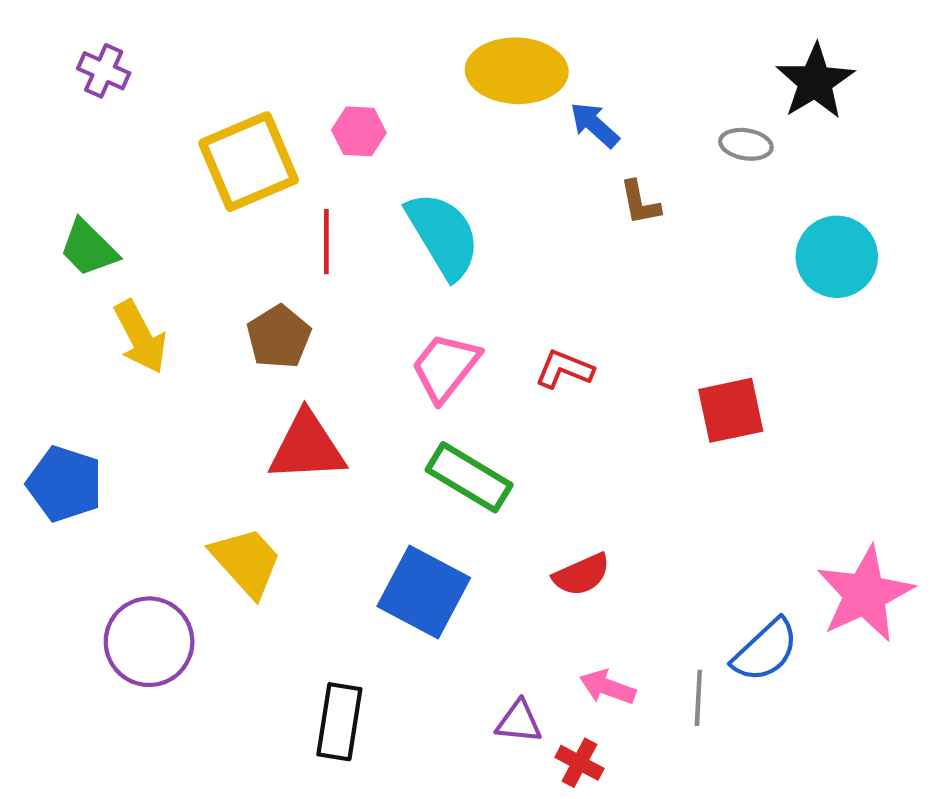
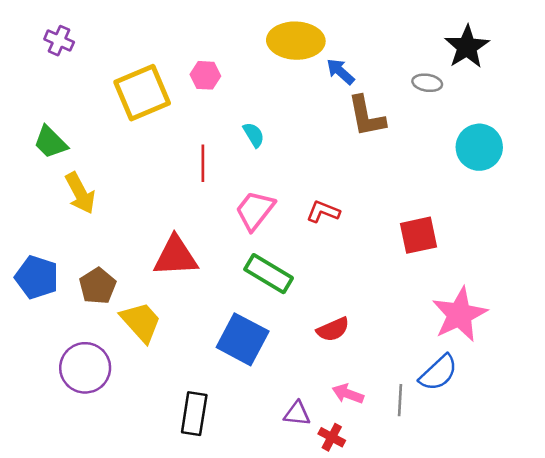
brown L-shape: (640, 203) -> (366, 116), size x1.6
cyan semicircle: (443, 235) -> (254, 135), size x0.5
red line: (326, 242) -> (203, 163), moved
brown pentagon: (279, 337) -> (98, 286), moved
pink star: (865, 594) -> (459, 315), moved

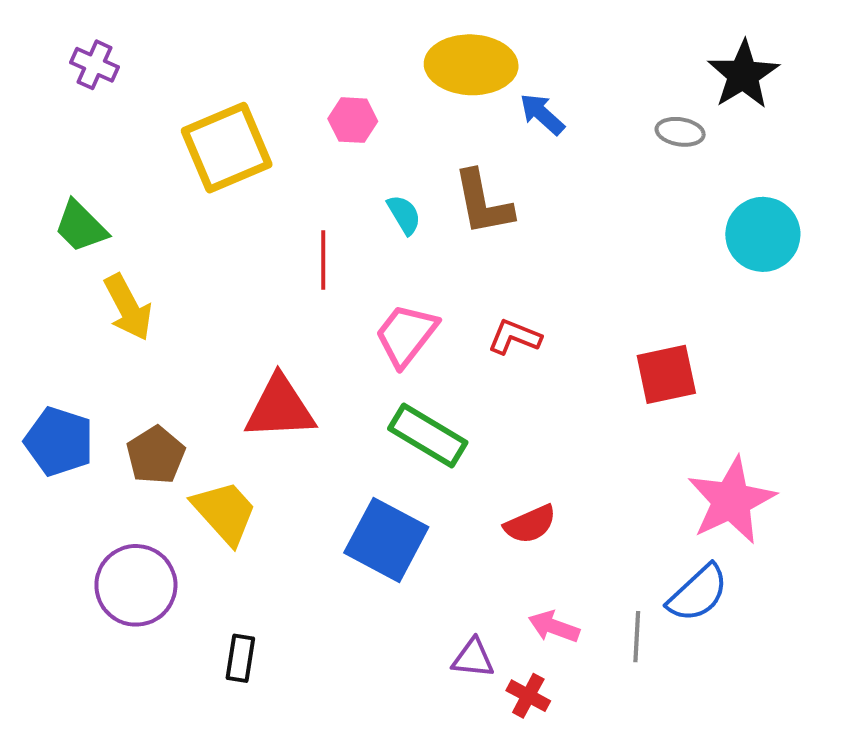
pink hexagon: (205, 75) -> (353, 120), moved
brown L-shape: (366, 116) -> (483, 203), moved
black rectangle: (194, 414) -> (240, 658), moved, size x0.7

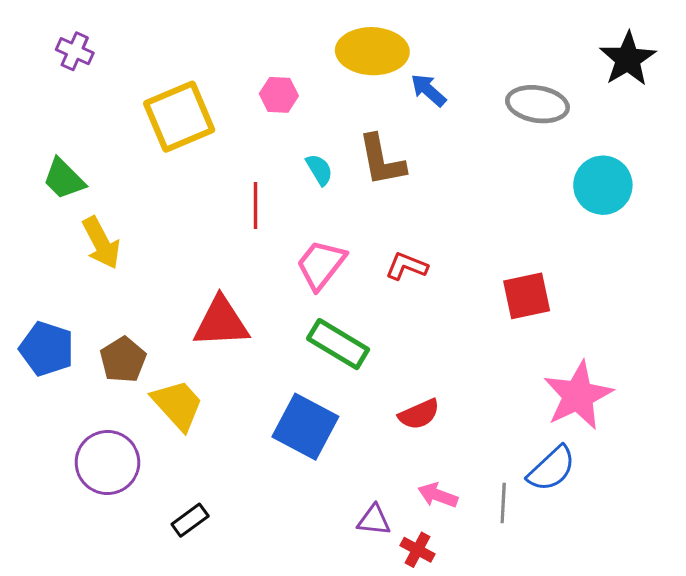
black star: (743, 75) -> (628, 59), moved
gray ellipse: (680, 132) -> (537, 104), size x1.6
black rectangle: (240, 658) -> (190, 520), turned 45

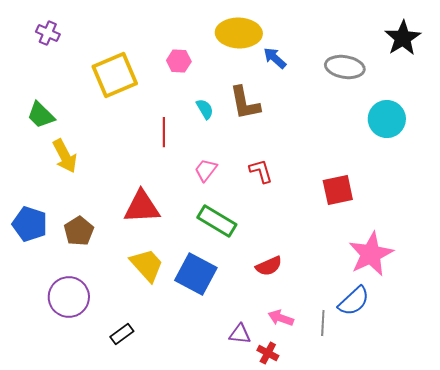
pink trapezoid: (321, 265) -> (206, 170), size x0.7
red L-shape: (407, 266) -> (261, 171), turned 52
yellow trapezoid: (178, 405) -> (147, 265), moved

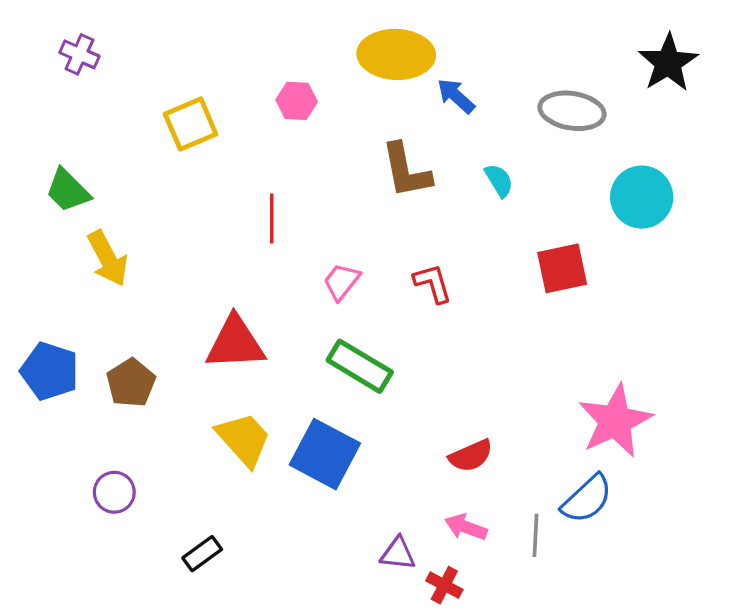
yellow square: (115, 75) -> (191, 124), size x0.7
cyan semicircle: (205, 109) -> (499, 180), moved
red square: (338, 190) -> (562, 268), moved
red semicircle: (269, 266) -> (471, 456), moved
purple circle: (69, 297) -> (114, 492), size x0.6

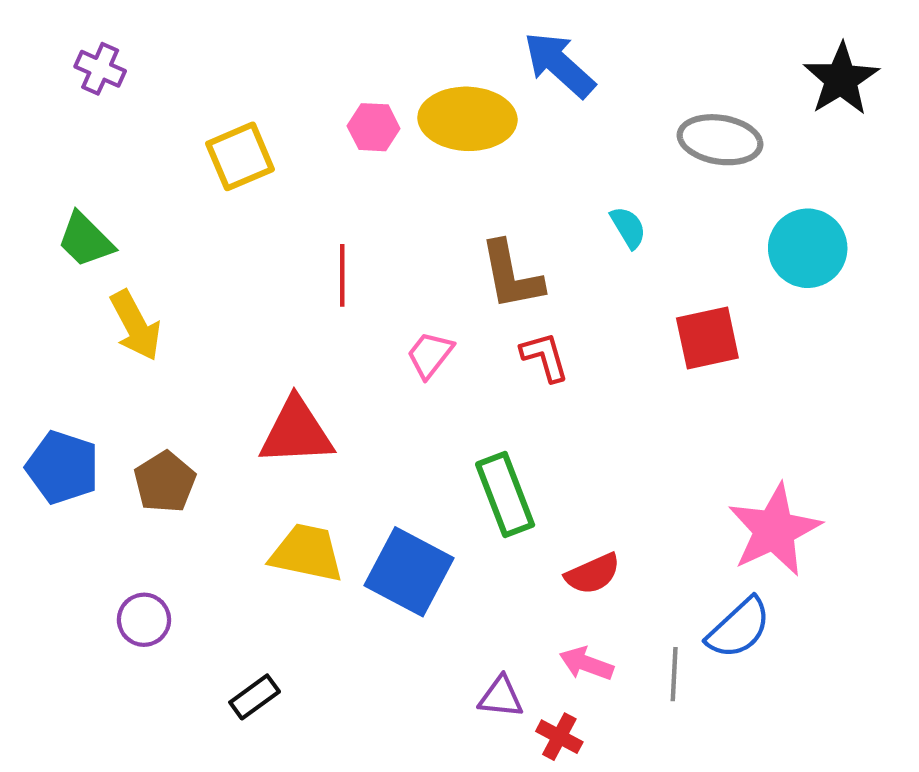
yellow ellipse: (396, 54) -> (467, 119), moved
blue arrow: (456, 96) -> (559, 65), moved, size x1.5
brown L-shape: (406, 171) -> (511, 275), moved
green rectangle: (360, 366) -> (505, 495), moved, turned 38
yellow trapezoid: (244, 439) -> (307, 553), turned -36

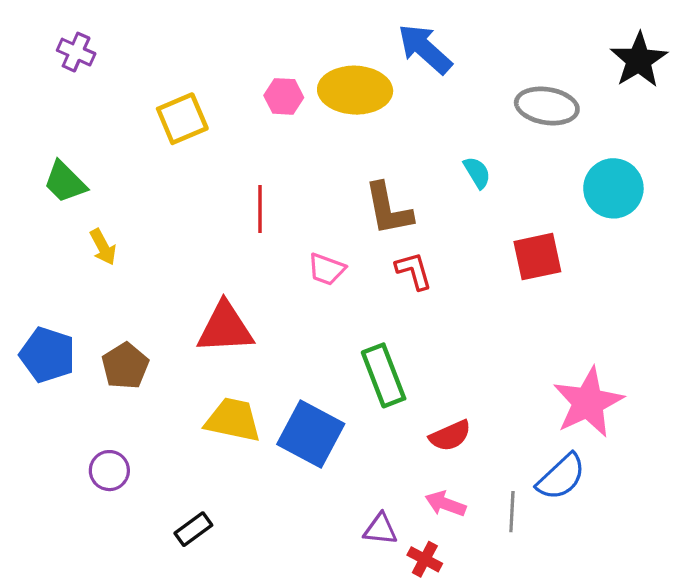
yellow arrow: (136, 325) -> (103, 247), size x0.7
pink trapezoid: (430, 355) -> (327, 269), turned -108

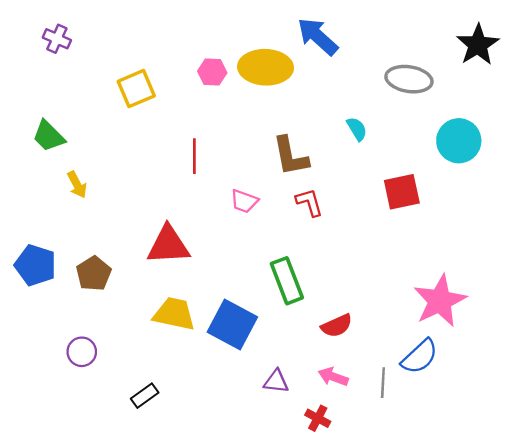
purple triangle: (380, 529) -> (276, 381), moved

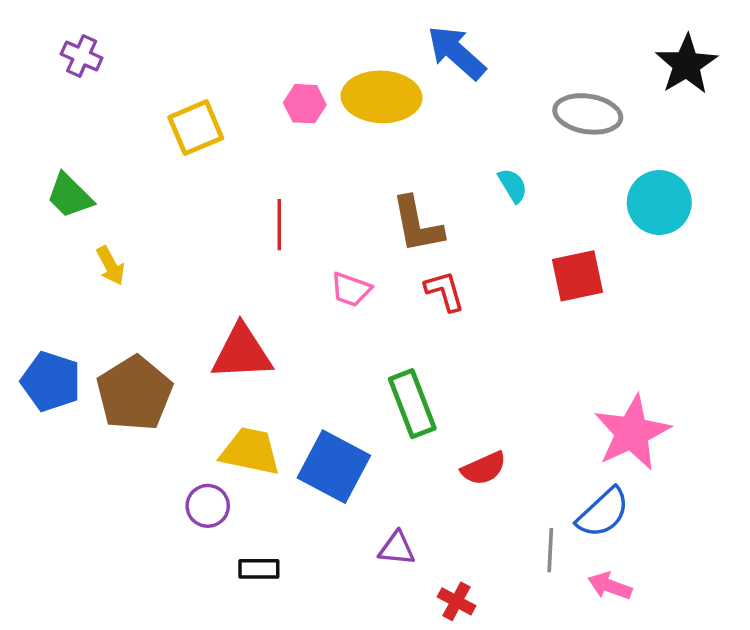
brown pentagon: (94, 274) -> (134, 393), size x1.5
purple circle: (82, 352) -> (208, 506), moved
pink arrow: (333, 377) -> (610, 586), moved
black rectangle: (145, 396) -> (259, 569), moved, turned 36

